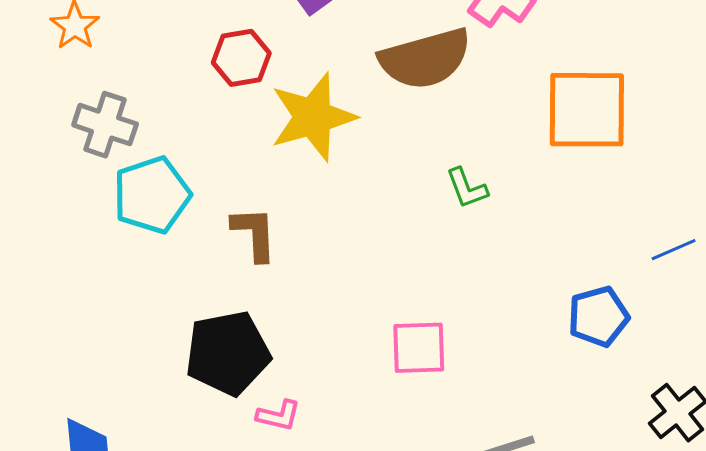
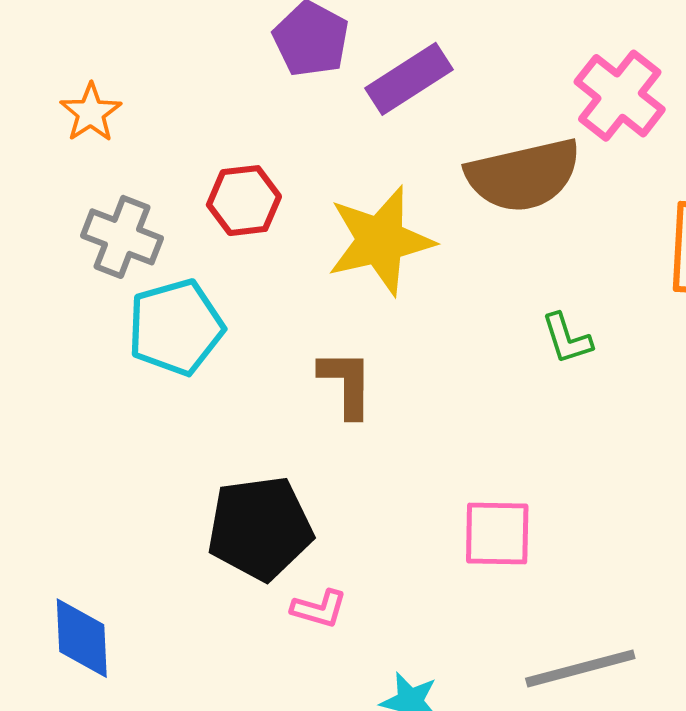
red hexagon: (241, 58) -> (244, 201), moved
brown L-shape: (254, 234) -> (346, 384), moved

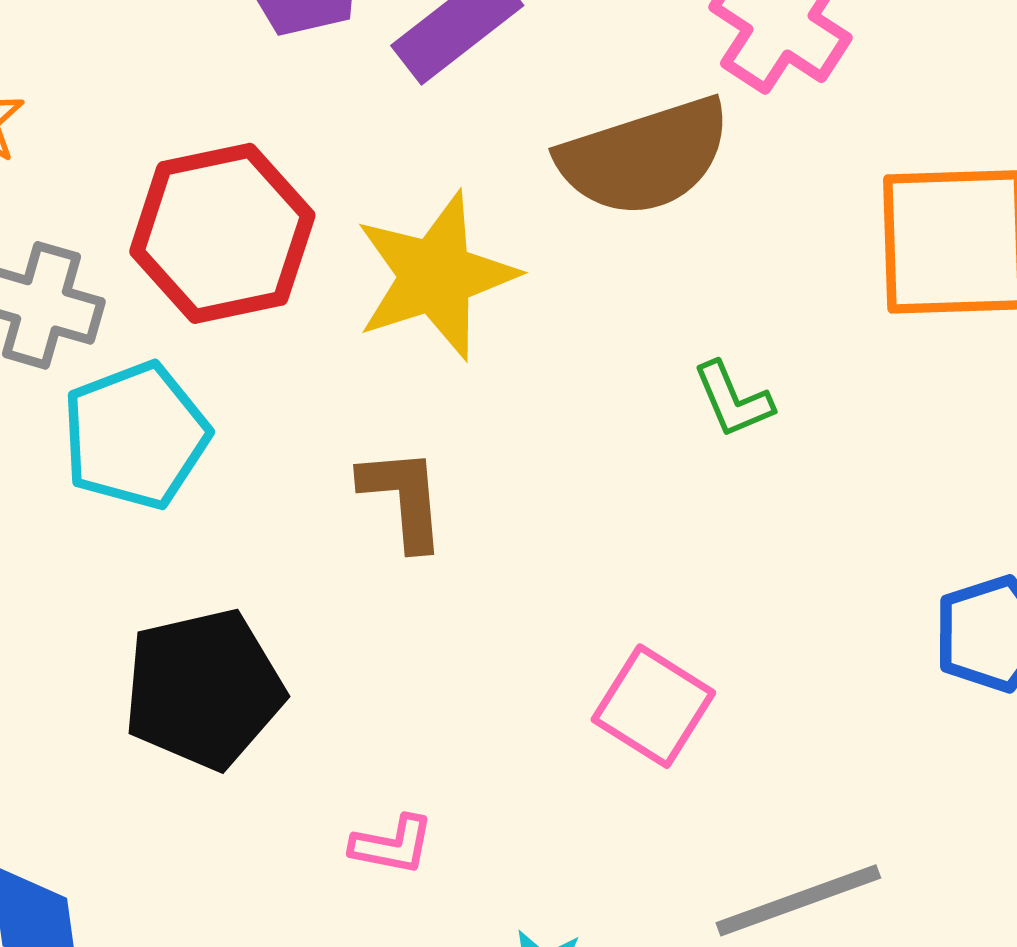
red hexagon: (244, 201) -> (222, 233), size x1.6
black pentagon: (260, 528) -> (204, 689), moved
pink square: (497, 534) -> (653, 706), turned 36

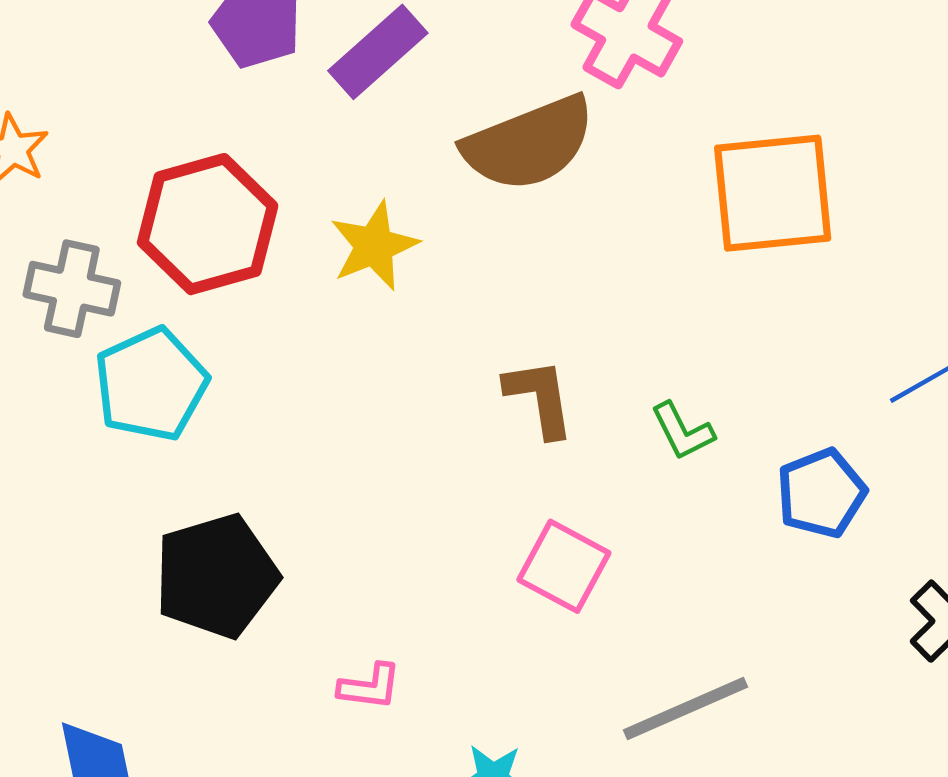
yellow star: (436, 276) -> (374, 246), size x0.7
green L-shape: (733, 400) -> (682, 431), moved
brown L-shape: (403, 498) -> (540, 398), moved

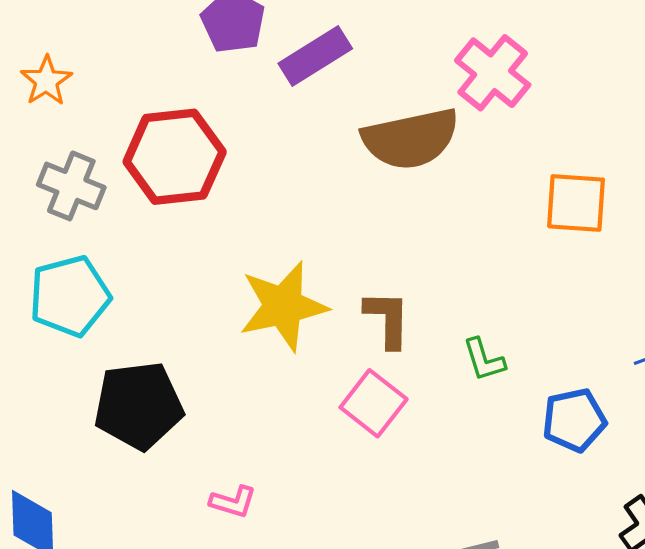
orange square: (773, 193) -> (576, 203), size x0.7
yellow star: (374, 246) -> (283, 306), moved, size x1.4
cyan pentagon: (151, 384) -> (70, 296), moved
pink square: (564, 566) -> (374, 403), moved

